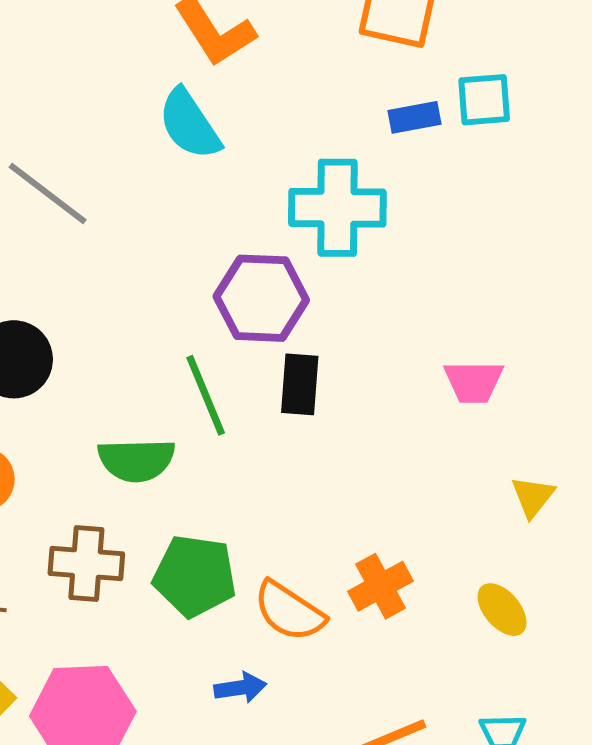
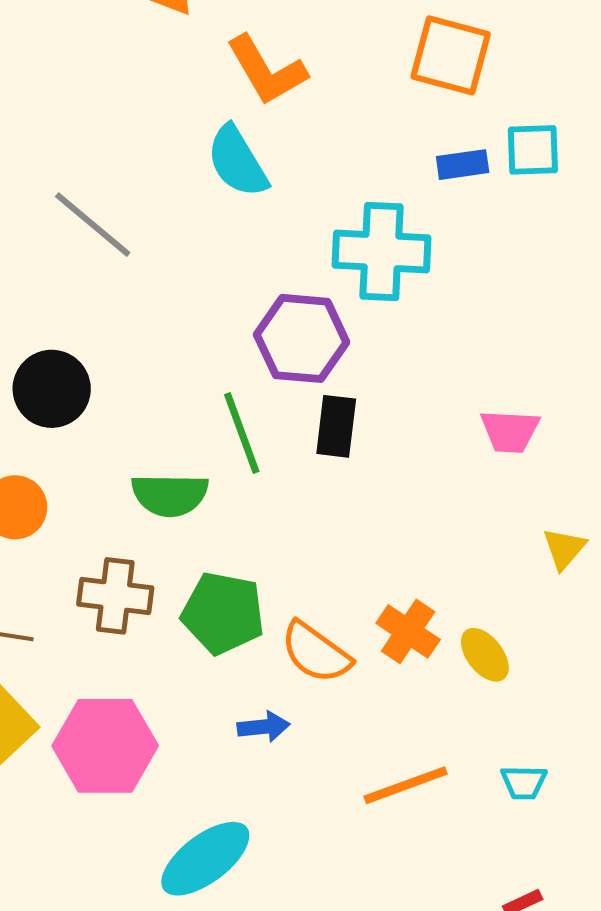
orange cross: (380, 586) -> (408, 631), turned -30
yellow ellipse: (502, 610) -> (485, 655), moved

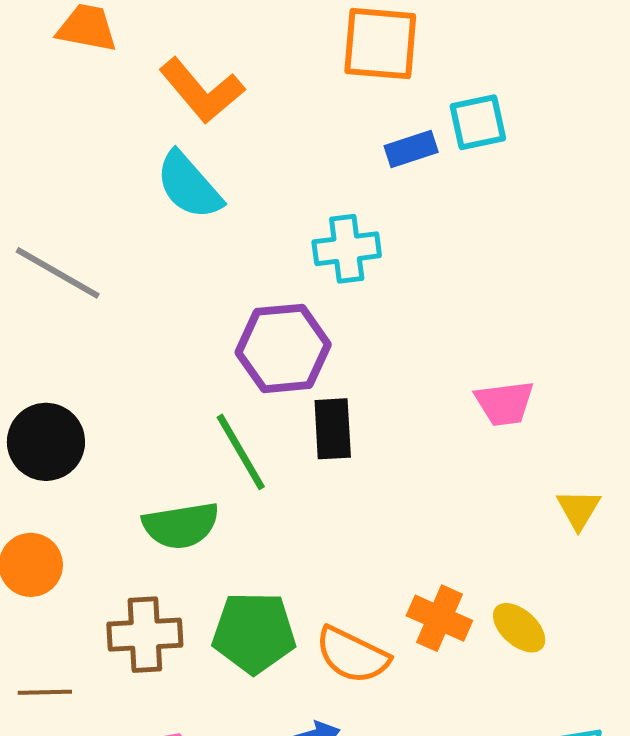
cyan cross: (382, 251) -> (347, 249), size x0.7

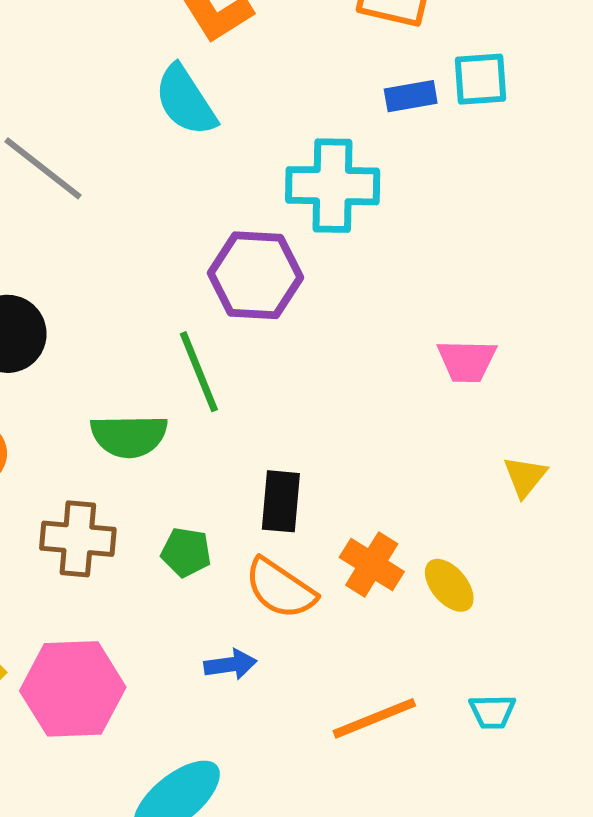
cyan cross: (347, 249) -> (333, 186), size x1.4
black rectangle: (333, 429) -> (281, 501), moved
green pentagon: (254, 633) -> (186, 552), size x0.6

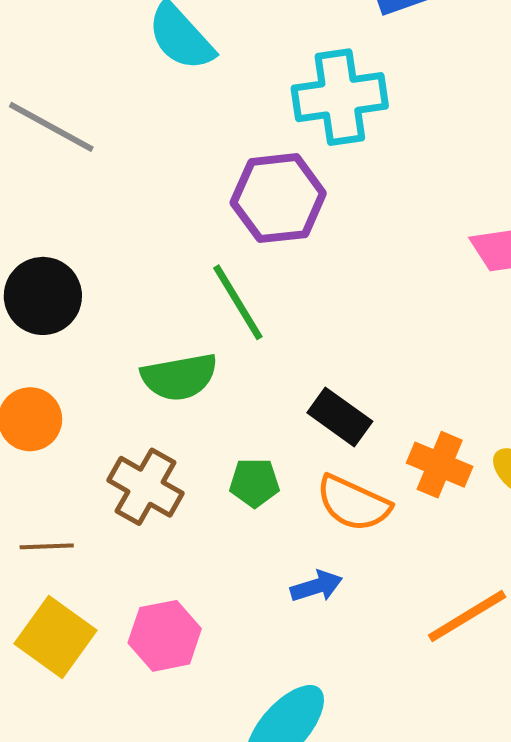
black rectangle: (281, 501) -> (340, 417), turned -50
brown cross: (78, 539) -> (145, 487), turned 34
pink hexagon: (73, 689) -> (165, 636), size x0.7

